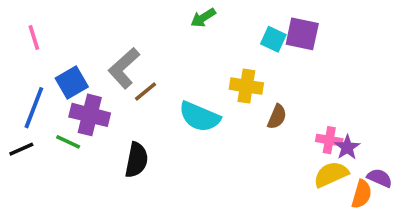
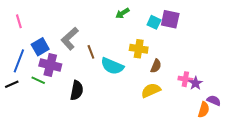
green arrow: (203, 18) -> (122, 13), moved
brown line: (146, 92) -> (91, 52), moved, turned -72
yellow semicircle: (331, 174) -> (151, 90), moved

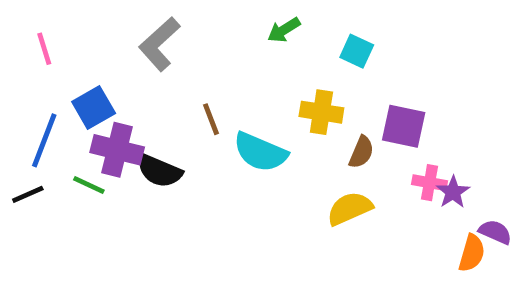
purple square: (170, 19) -> (404, 126), moved
gray L-shape: (70, 39) -> (159, 44), moved
black semicircle: (77, 90) -> (159, 171), moved, turned 102

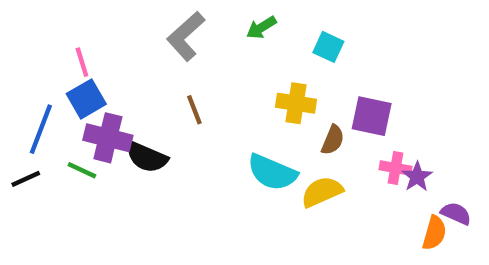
gray L-shape: (159, 44) -> (186, 36), moved
pink line: (44, 49) -> (82, 62), moved
cyan semicircle: (260, 152) -> (272, 172), moved

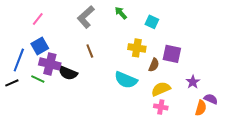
green arrow: (261, 28) -> (121, 13), turned 80
pink line: (82, 62) -> (38, 19), moved, turned 56
pink cross: (395, 168) -> (161, 107), moved
yellow semicircle: (322, 192) -> (161, 89), moved

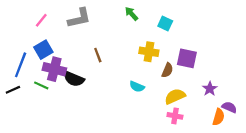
gray L-shape: (86, 17) -> (79, 18), moved, turned -150
cyan semicircle: (126, 80) -> (137, 87), size x0.6

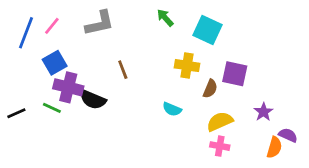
cyan square: (165, 23) -> (207, 30), size x1.5
blue line: (21, 65) -> (26, 33), moved

